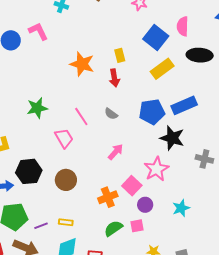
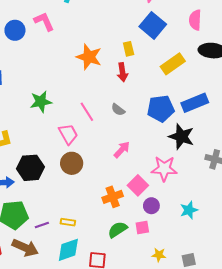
blue square: (156, 38) -> (153, 25), moved
pink star: (156, 169) -> (164, 169), turned 30
brown circle: (66, 180) -> (72, 163), moved

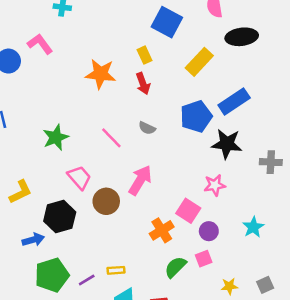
pink trapezoid: (68, 134) -> (79, 177), moved
pink arrow: (122, 150) -> (140, 180), moved, size x1.4
pink star: (164, 169) -> (215, 185), size x0.7

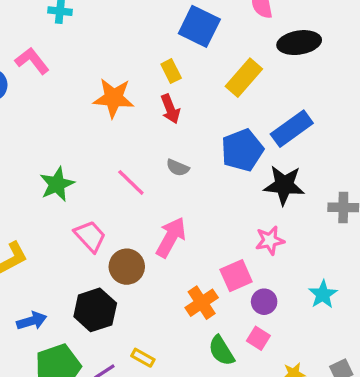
pink square: (188, 211) -> (236, 276), turned 35
black hexagon: (60, 217) -> (95, 310), moved
pink square: (204, 259) -> (258, 338), turned -35
green semicircle: (175, 267) -> (221, 351), turned -75
yellow rectangle: (116, 270) -> (143, 358), turned 35

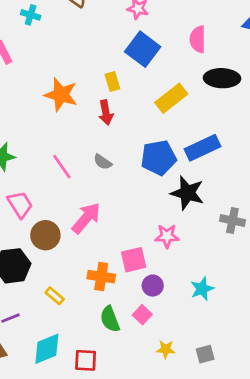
orange cross: (202, 303) -> (101, 277), turned 32
yellow rectangle: (143, 358) -> (55, 296), moved

